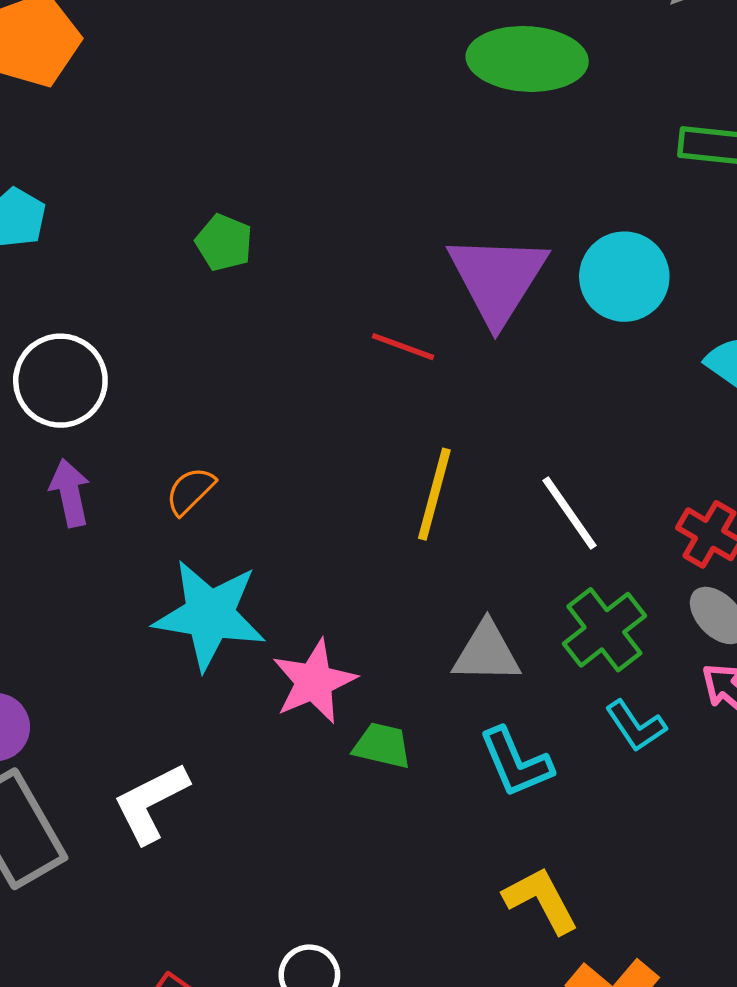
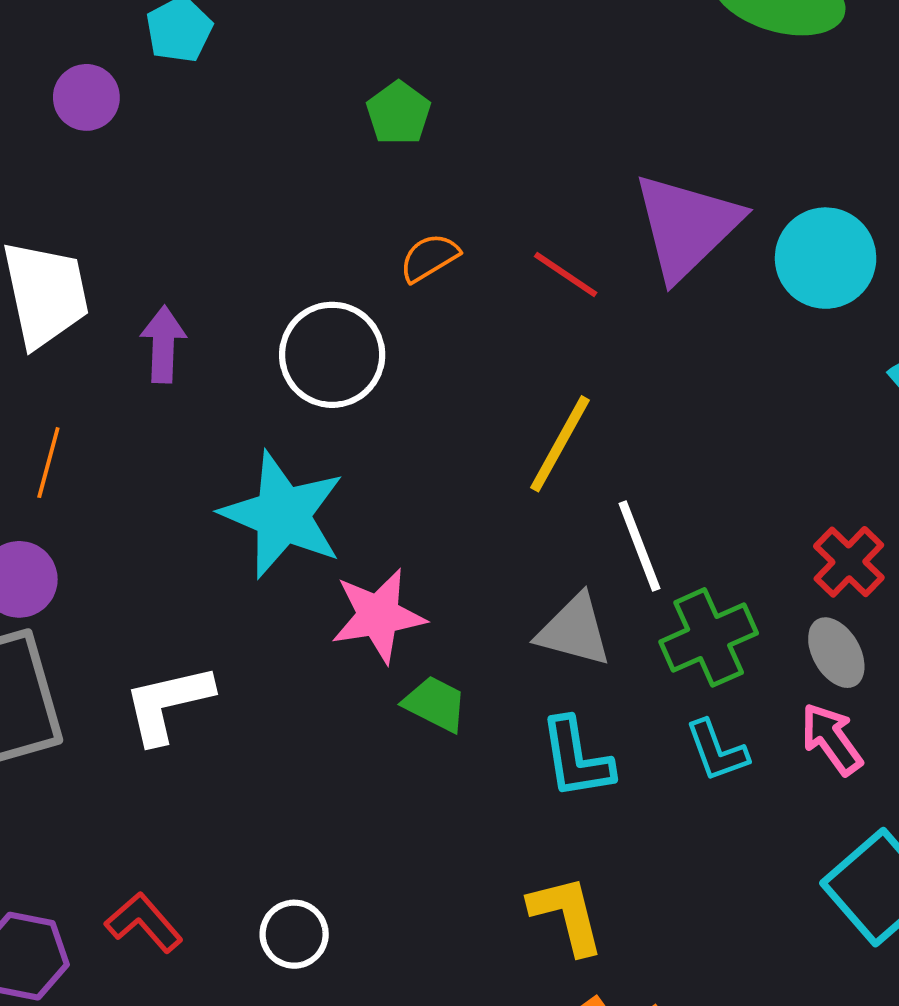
white circle: (60, 381) -> (332, 355), moved
orange semicircle: (190, 491) -> (429, 258), moved
white line: (569, 513) -> (639, 546), moved

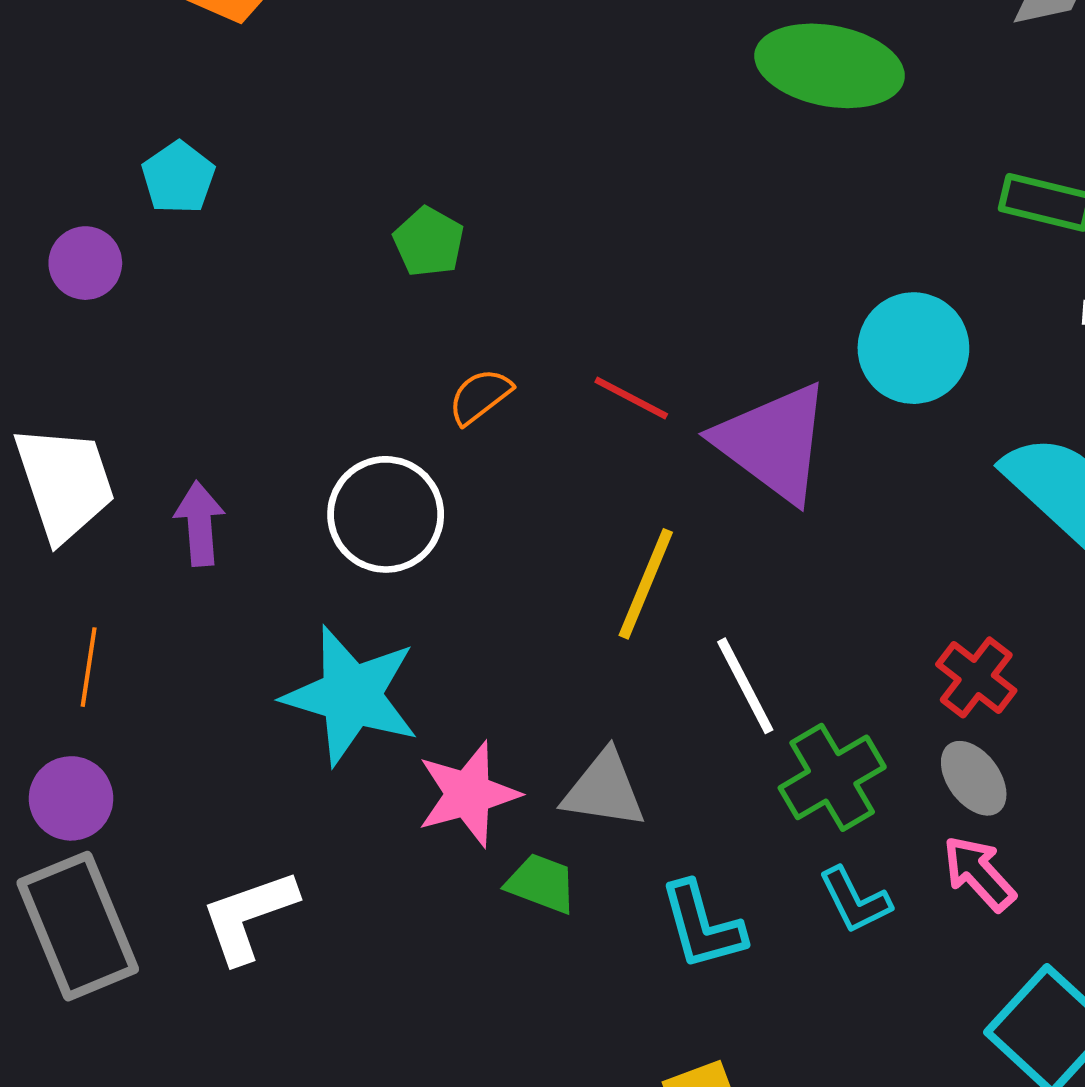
purple triangle: (687, 226) -> (773, 442), moved, turned -33
gray triangle: (574, 631) -> (604, 790), moved

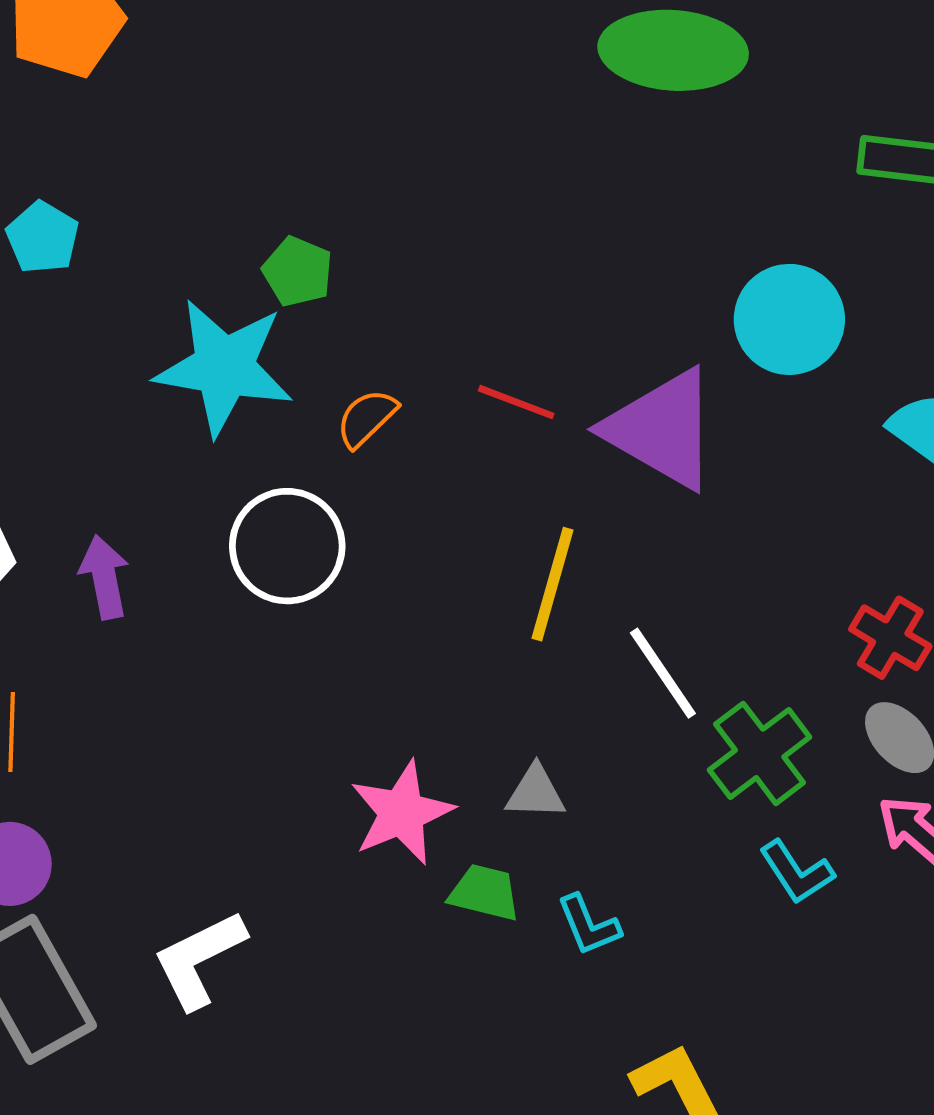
cyan star: (351, 696) -> (224, 367), moved
gray triangle: (604, 790) -> (536, 792), size x0.7
cyan L-shape: (702, 926) -> (589, 925), moved, size x0.7

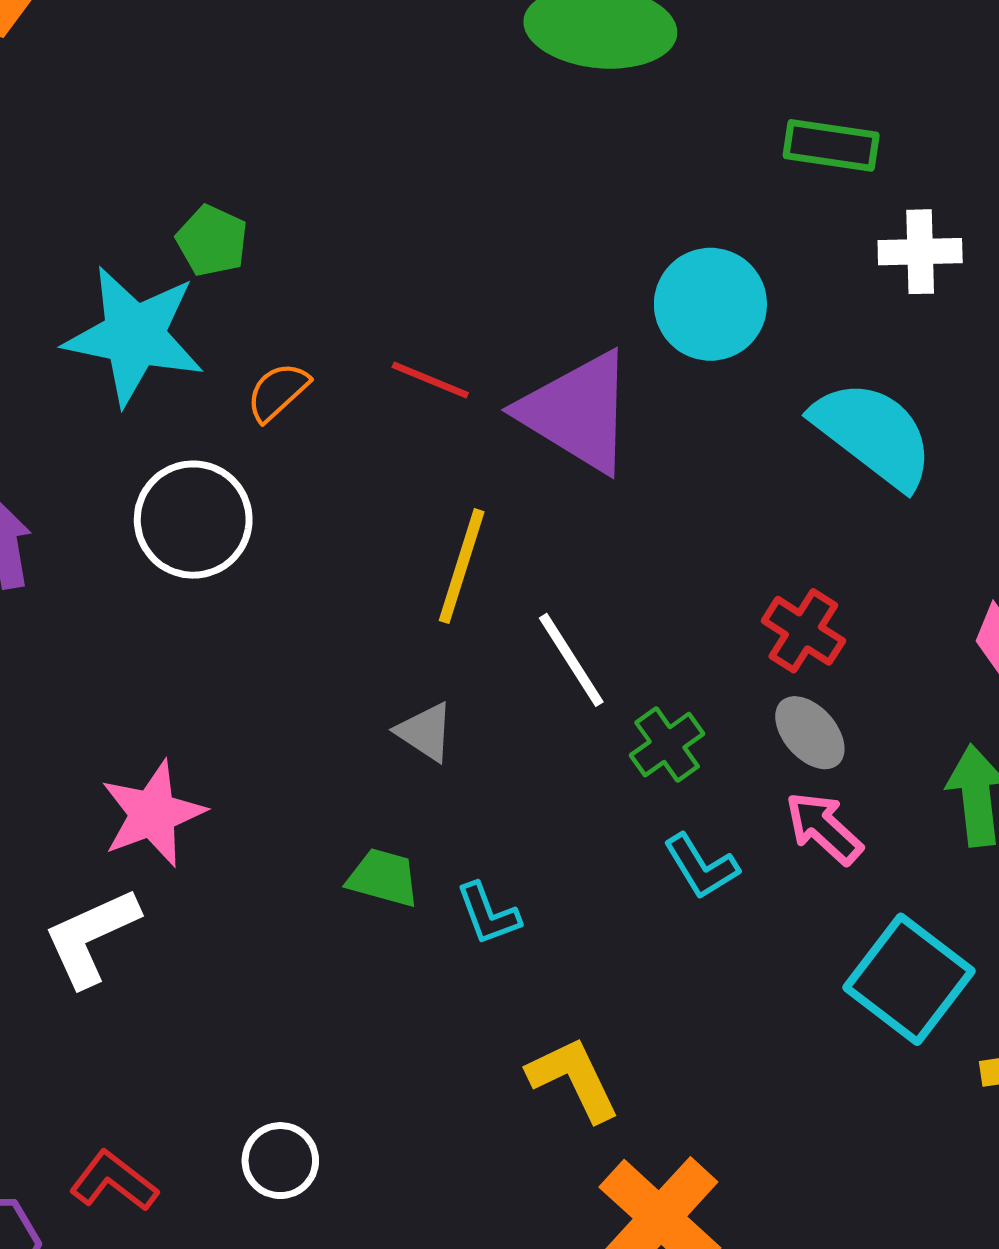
green cross: (760, 753) -> (667, 745), size x0.7
gray triangle: (536, 792) -> (425, 732), moved, turned 30
pink star: (402, 813) -> (153, 814), moved

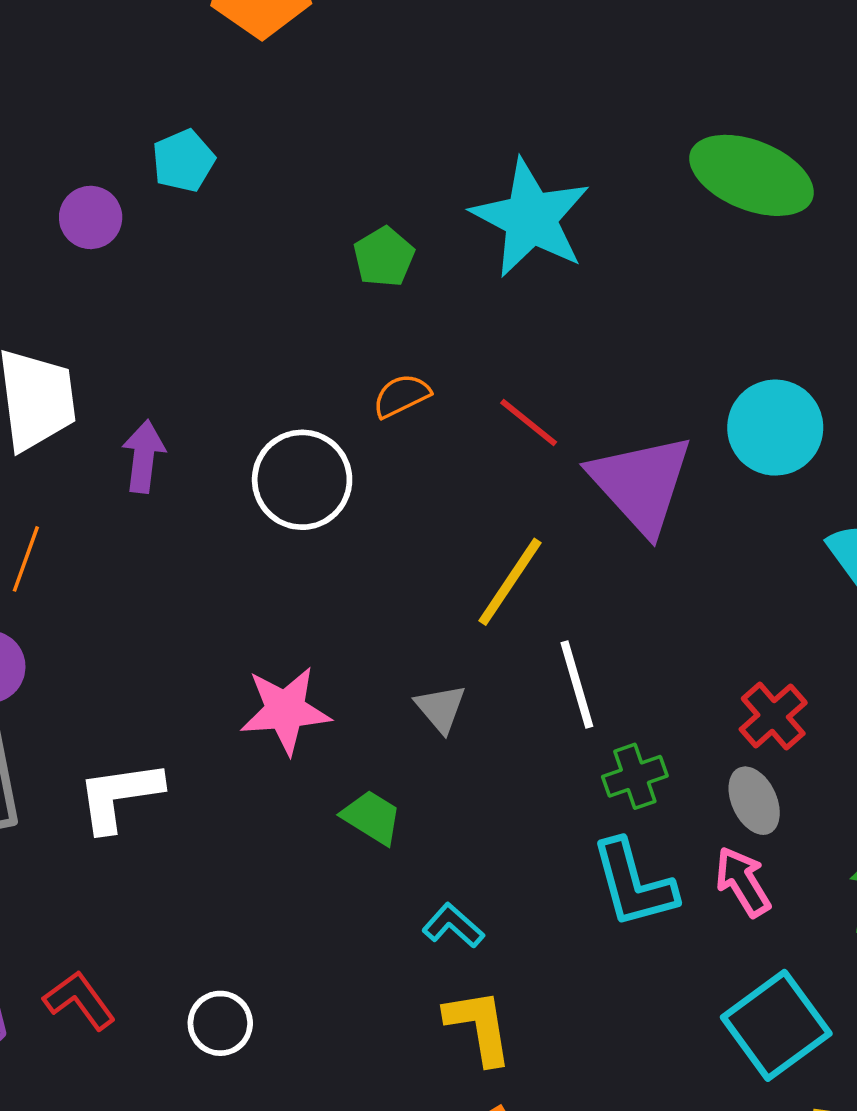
cyan star: (134, 336) -> (531, 218), moved
pink star: (153, 814) -> (285, 710), moved
cyan L-shape: (701, 866) -> (634, 884), size x1.5
cyan L-shape: (488, 914) -> (453, 926), moved, turned 136

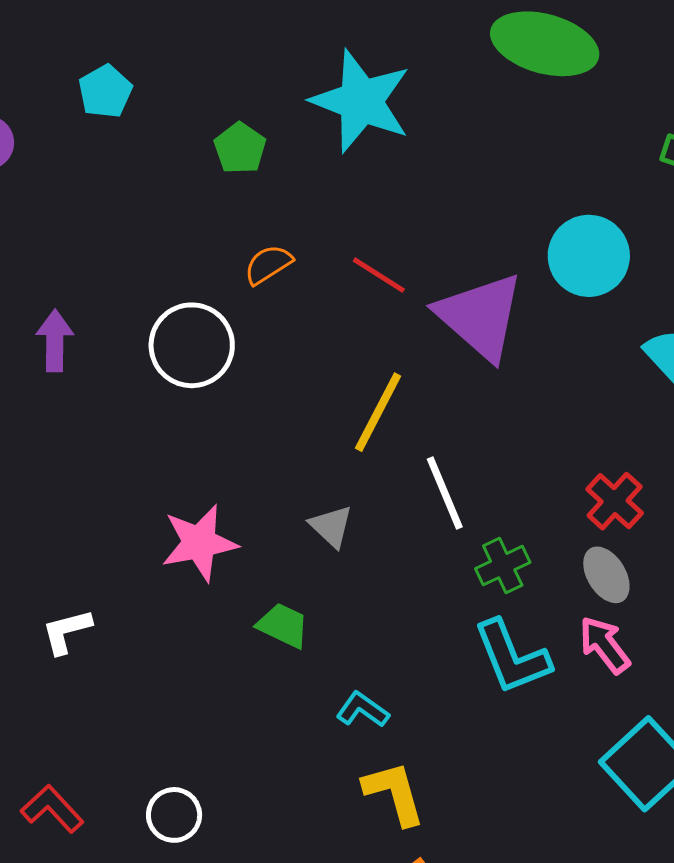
cyan pentagon: (183, 161) -> (105, 91), moved
white L-shape: (119, 796) -> (67, 631), size x0.7

